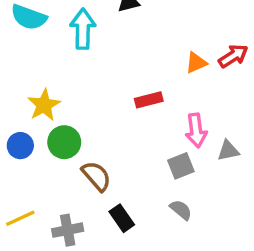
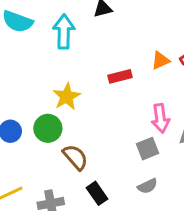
red rectangle: (149, 100) -> (120, 76), moved
yellow star: (44, 105) -> (67, 97), moved
gray semicircle: (181, 210) -> (147, 186), turned 114

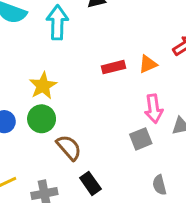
orange triangle: (160, 60) -> (148, 64), moved
yellow star: (67, 97) -> (43, 86), moved
gray semicircle: (147, 186) -> (159, 185), moved, turned 102

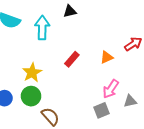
red rectangle: (113, 67) -> (72, 59), moved, turned -35
pink arrow: (154, 109) -> (111, 89), turned 42

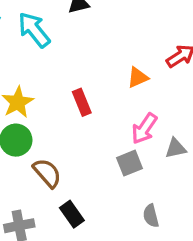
cyan arrow: (42, 28) -> (34, 30), turned -40
red rectangle: (72, 59) -> (82, 102), moved, turned -63

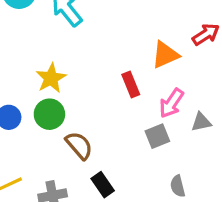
orange triangle: (138, 78) -> (165, 55), size x1.4
red rectangle: (82, 102) -> (131, 84), moved

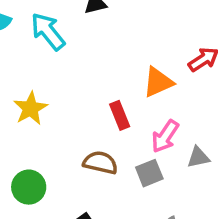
green circle: (49, 114) -> (29, 187), moved
brown semicircle: (79, 145) -> (100, 163), moved, turned -36

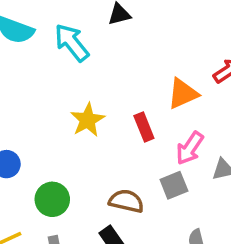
yellow star: (30, 108) -> (88, 120), moved
brown semicircle: (100, 163) -> (126, 201), moved

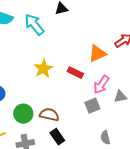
red rectangle: (144, 127) -> (75, 73), turned -42
brown semicircle: (126, 201) -> (49, 115), moved

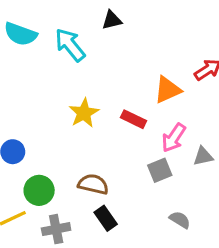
green circle: (23, 114) -> (39, 190), moved
gray semicircle: (105, 138) -> (180, 220), turned 136

